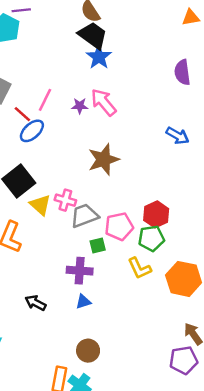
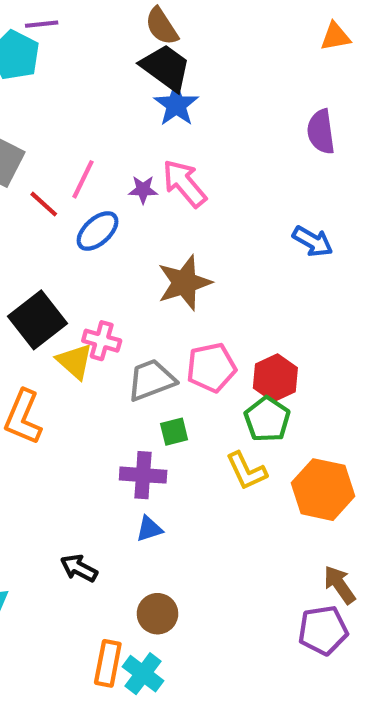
blue ellipse: (32, 131) -> (98, 231), moved
pink cross: (65, 200) -> (102, 341), moved
pink pentagon: (119, 226) -> (211, 368), moved
green pentagon: (151, 238) -> (267, 419), turned -30
black arrow: (35, 303) -> (79, 568), moved

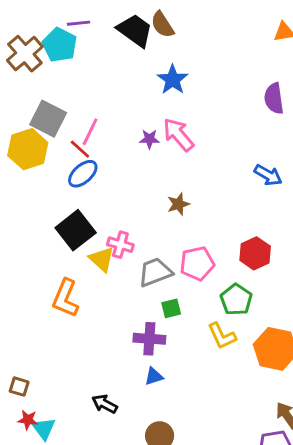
black trapezoid: (166, 68) -> (135, 30), moved
pink line: (83, 179) -> (90, 132), moved
blue ellipse: (98, 231) -> (83, 174), moved
brown star: (184, 283) -> (178, 204), size x0.6
red hexagon: (275, 378) -> (255, 253), moved

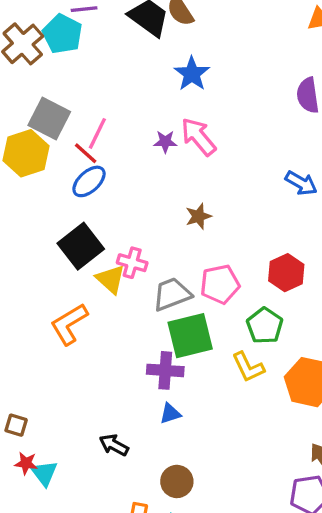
orange L-shape: (65, 298) -> (69, 324), turned 36
green square: (171, 308) -> (190, 336), size x2.0

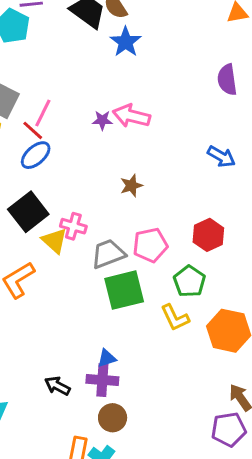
blue star: (192, 74) -> (126, 42), moved
pink arrow: (198, 137) -> (131, 116), turned -36
purple cross: (165, 370) -> (102, 380), moved

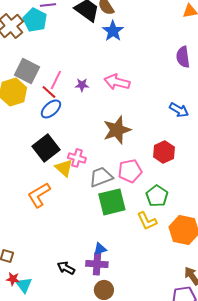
purple star: (102, 120) -> (82, 85), moved
brown star: (131, 186) -> (117, 130), size x1.8
red hexagon: (208, 235) -> (164, 152), moved

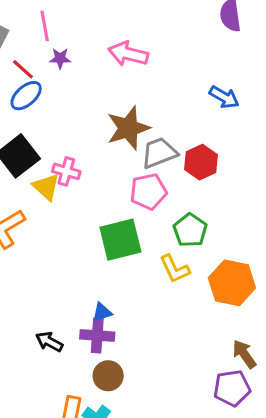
pink line: (56, 80) -> (45, 26), moved, turned -36
purple star: (82, 85) -> (60, 58), moved
gray trapezoid: (101, 177) -> (159, 153), moved

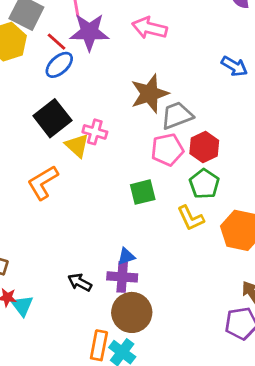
purple star: (60, 58) -> (89, 32), size x2.0
red hexagon: (201, 162) -> (204, 147), moved
green square: (120, 240) -> (143, 192), size x0.7
brown circle: (108, 376) -> (132, 312), size x1.5

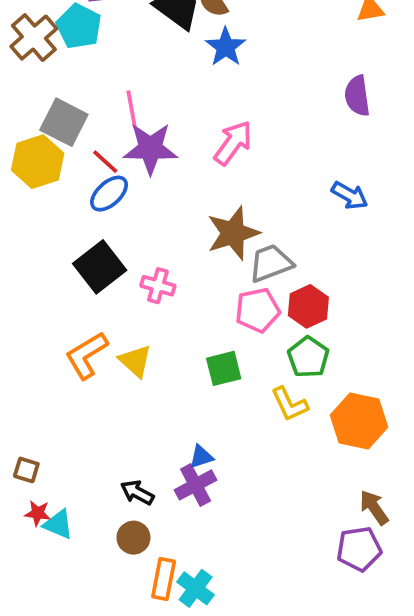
pink arrow: (150, 28) -> (233, 143), turned 112
yellow triangle: (77, 146) -> (135, 361), moved
purple cross: (122, 277) -> (196, 485), turned -32
cyan triangle: (22, 306) -> (58, 524), turned -30
brown circle: (132, 312) -> (133, 538), moved, size x0.6

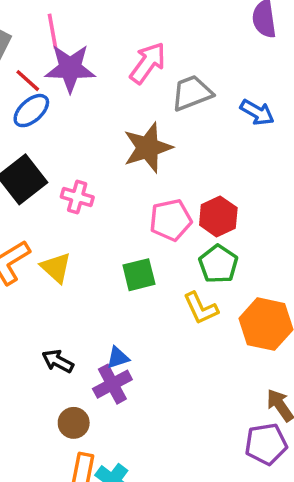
gray trapezoid: (271, 263) -> (192, 93), moved
black arrow: (137, 492) -> (58, 361), moved
brown circle: (133, 538) -> (74, 423), moved

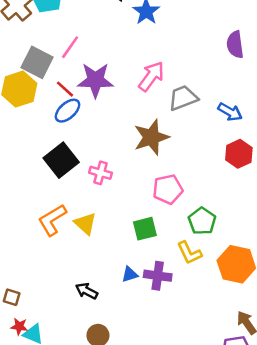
pink line: (52, 31) -> (70, 47), moved, turned 45
red hexagon: (218, 216) -> (239, 154), moved
blue triangle: (118, 358) -> (130, 274), moved
purple cross: (112, 384) -> (158, 276), moved, turned 36

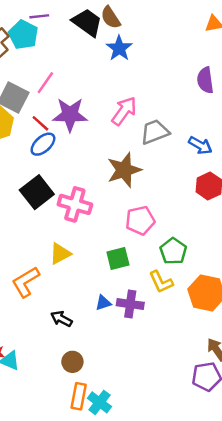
pink cross: (101, 173) -> (75, 204), size x1.5
orange L-shape: (52, 220) -> (26, 282), moved
yellow triangle: (85, 224) -> (60, 254), turned 50

